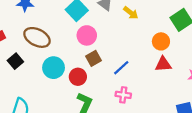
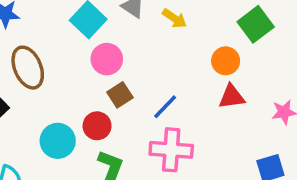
brown ellipse: (37, 37) -> (28, 68), turned 45
cyan circle: (54, 68) -> (58, 141), moved
pink cross: (123, 95) -> (171, 150), size x1.6

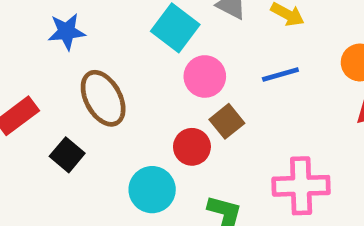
blue line: (165, 107) -> (280, 74), moved, turned 36
red circle: (97, 126) -> (192, 147), moved

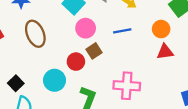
black square: (67, 155) -> (16, 83), moved

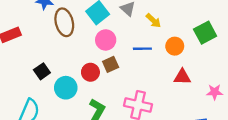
orange circle: (161, 29) -> (175, 46), moved
brown ellipse: (35, 34) -> (64, 22), moved
black square: (16, 83) -> (42, 71), moved

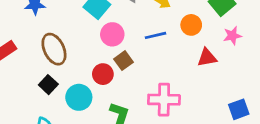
brown ellipse: (64, 22) -> (54, 49), moved
pink star: (215, 92) -> (232, 36), moved

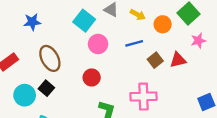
orange circle: (191, 25) -> (163, 24), moved
brown square: (124, 61) -> (155, 60), moved
cyan circle: (79, 97) -> (25, 95), moved

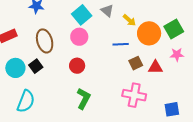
orange circle: (163, 24) -> (149, 33), size x1.5
pink circle: (98, 44) -> (79, 37), moved
pink cross: (144, 97) -> (134, 95), moved

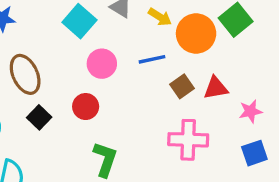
pink circle: (79, 37) -> (102, 64), moved
pink star: (177, 55) -> (251, 111), moved
black square: (36, 66) -> (39, 117), moved

